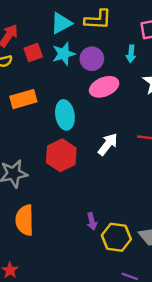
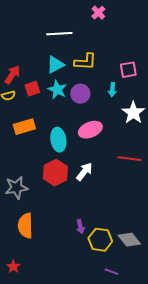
cyan star: (64, 54) -> (57, 90), turned -30
pink ellipse: (104, 87) -> (90, 130), moved
white arrow: (108, 144) -> (84, 172), moved

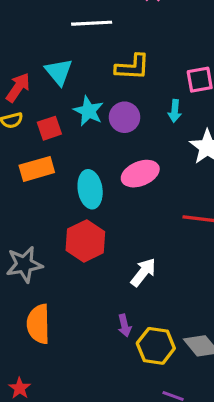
cyan triangle: (55, 65) -> (59, 72), moved, turned -42
red square: (32, 89) -> (49, 128), moved
white arrow: (84, 172) -> (143, 272), moved

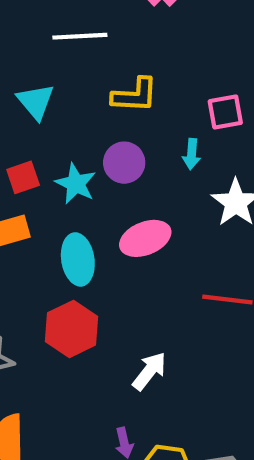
cyan star: (89, 111) -> (76, 184), moved

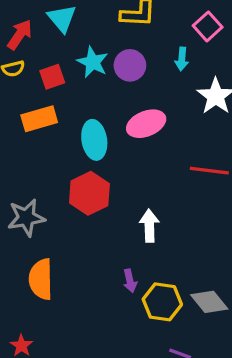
pink square: (225, 112) -> (208, 26), turned -32
cyan star: (76, 184) -> (93, 62), moved
white arrow: (149, 371) -> (149, 226), turned -40

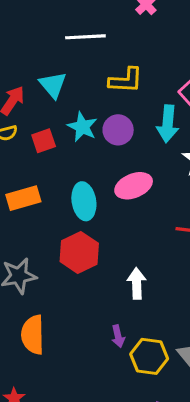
cyan arrow: (182, 59) -> (168, 124), size x1.6
orange rectangle: (39, 119) -> (23, 198), moved

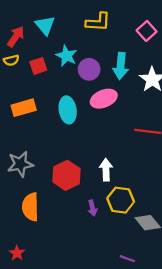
cyan arrow: (168, 124) -> (121, 66), moved
purple circle: (118, 130) -> (89, 69), moved
red hexagon: (79, 252) -> (67, 175), moved
yellow hexagon: (149, 356) -> (121, 200), moved

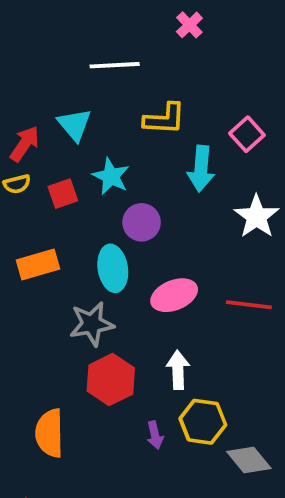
cyan arrow: (121, 66) -> (201, 169), moved
purple circle: (89, 69) -> (142, 222), moved
pink ellipse: (104, 99) -> (174, 295), moved
gray star: (20, 164) -> (92, 324), moved

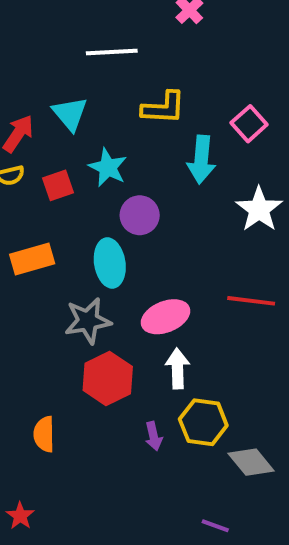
pink ellipse: (174, 295) -> (165, 317), moved
orange semicircle: (50, 433) -> (44, 434), size x0.7

